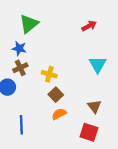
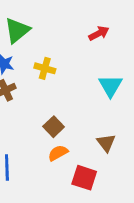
yellow cross: (49, 74) -> (45, 68), moved
red square: (89, 132) -> (84, 178), moved

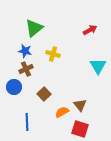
brown square: (54, 127) -> (44, 94), moved
brown triangle: (106, 143) -> (80, 105), moved

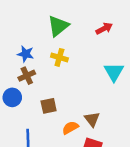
green triangle: (34, 28) -> (58, 26), moved
brown square: (44, 94) -> (49, 106), turned 32

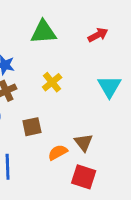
green triangle: (58, 26) -> (43, 32), turned 35
yellow cross: (59, 57) -> (52, 82), moved, turned 35

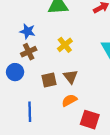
brown triangle: (84, 142) -> (70, 77), moved

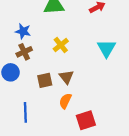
orange semicircle: (69, 100) -> (65, 101), turned -35
red square: (90, 120) -> (86, 120), turned -36

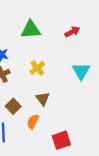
brown square: (45, 80) -> (13, 106), moved, turned -32
orange semicircle: (65, 101) -> (33, 122), moved

